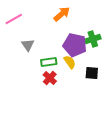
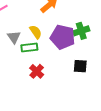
green rectangle: (49, 62) -> (29, 47), moved
yellow semicircle: (70, 62) -> (36, 32), moved

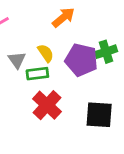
black square: (80, 66) -> (99, 115), moved, size x1.5
red cross: (37, 71) -> (47, 105), size x1.5

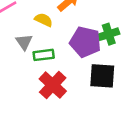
yellow semicircle: (46, 53) -> (44, 20), moved, turned -30
black square: (99, 115) -> (102, 76), moved

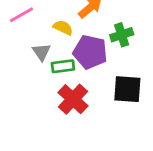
green cross: (109, 34) -> (122, 35), moved
purple pentagon: (85, 42) -> (90, 52), moved

